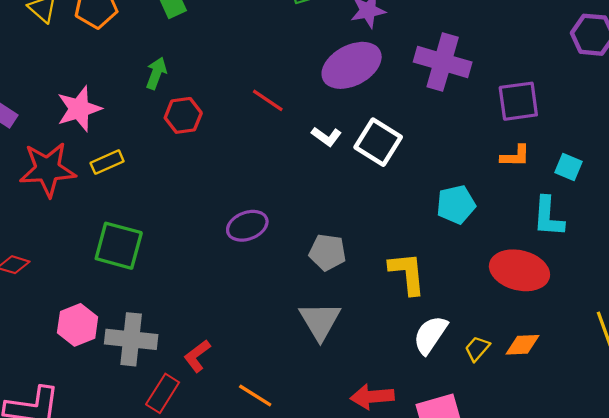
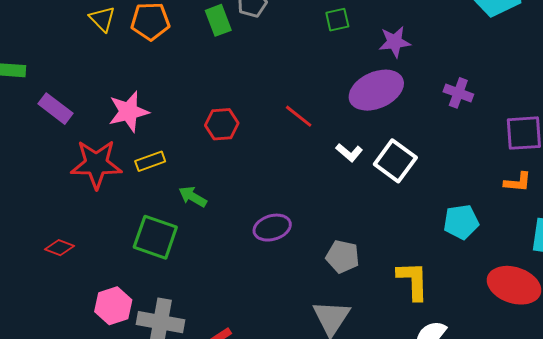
purple cross: (443, 62) -> (458, 93), size x0.6
green arrow: (156, 73) -> (193, 197), moved, turned -84

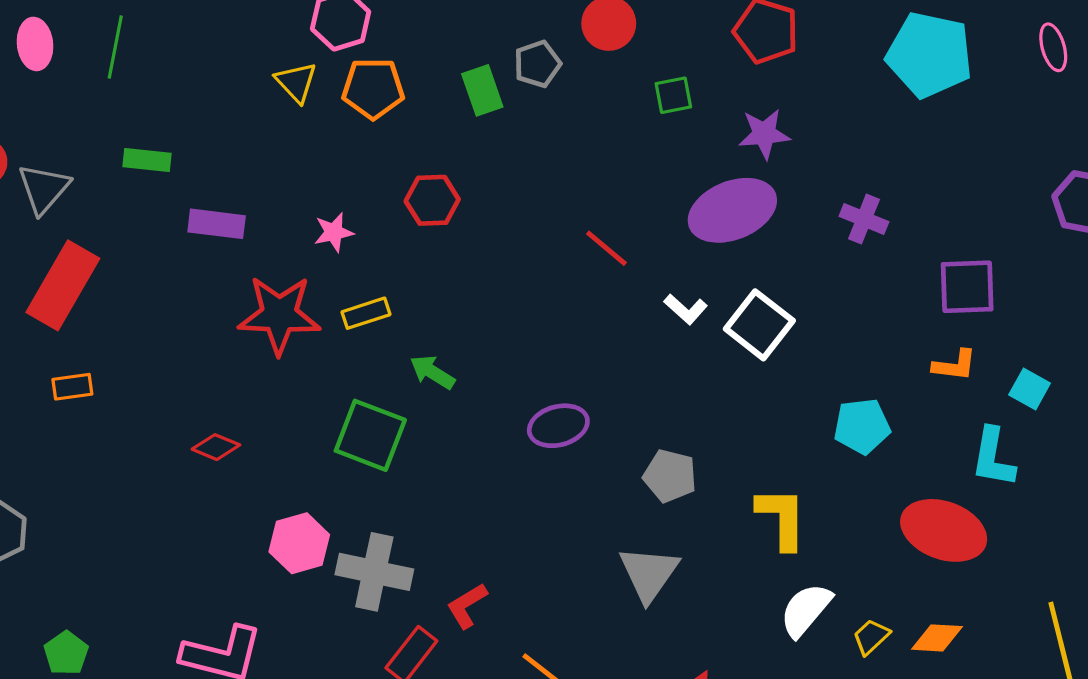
purple rectangle: (55, 109) -> (217, 224), turned -32
pink star: (129, 112) -> (334, 232), size x0.6
red hexagon: (222, 124) -> (432, 200), moved

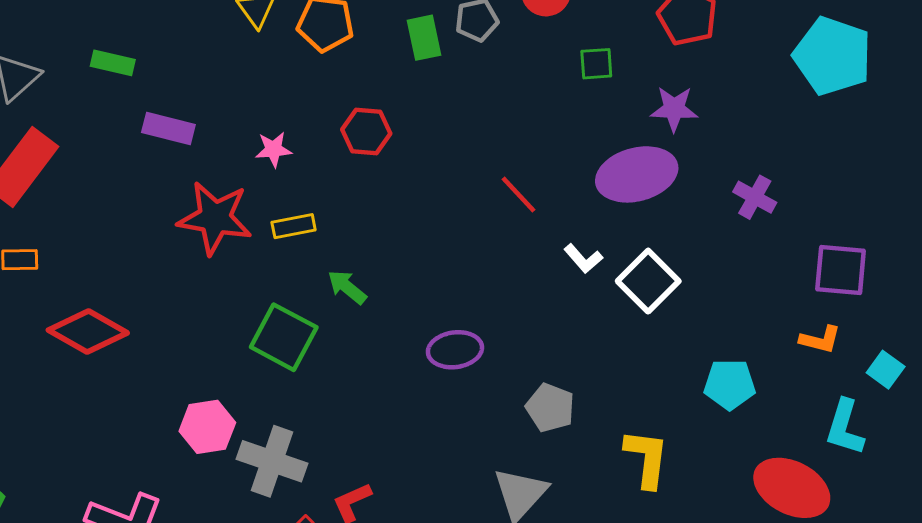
red diamond: (216, 447) -> (88, 331), moved, size x1.8

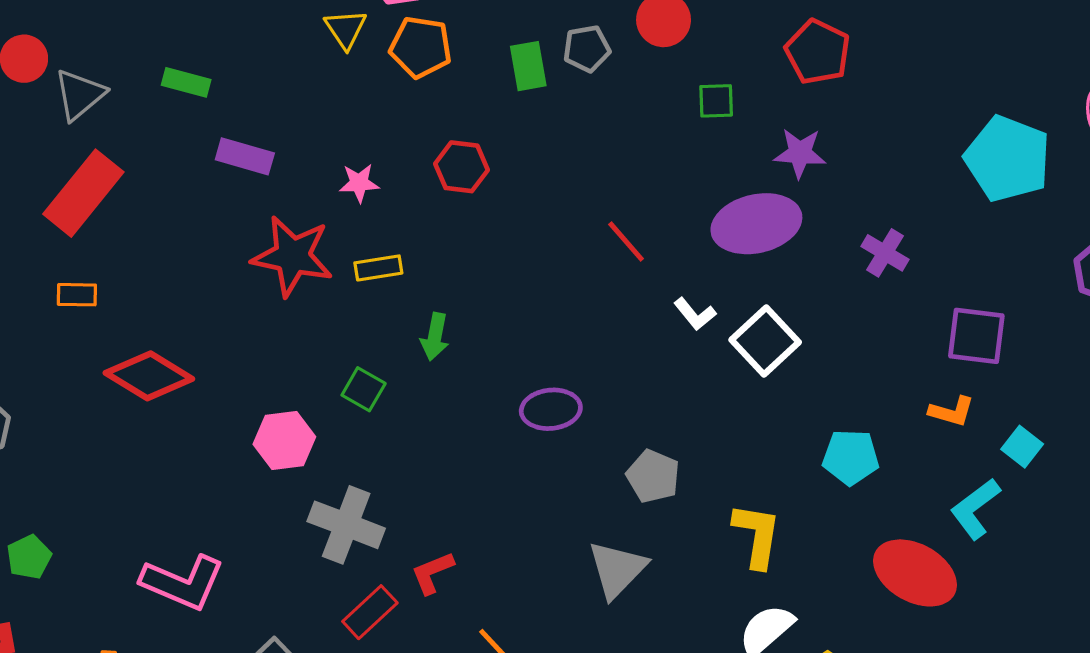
cyan pentagon: (833, 56) -> (1008, 159), moved
green arrow: (347, 287) -> (435, 337), turned -120
green square: (284, 337) -> (364, 389), size x0.6
pink hexagon: (207, 427) -> (284, 441), moved
cyan L-shape: (845, 427) -> (975, 509), turned 34

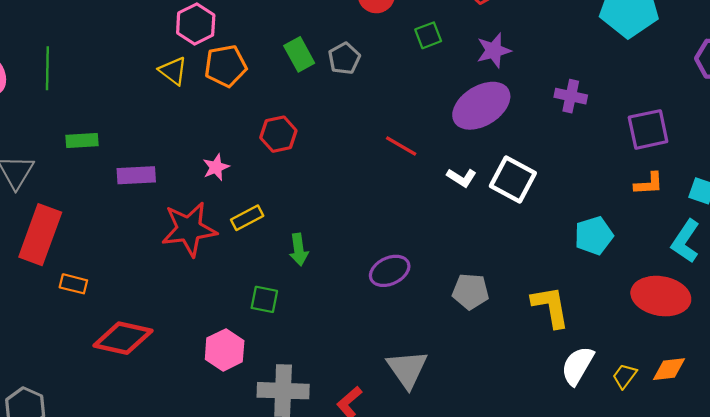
gray pentagon: (587, 49) -> (344, 58), moved
orange rectangle: (77, 295) -> (73, 284), moved, turned 32
gray triangle: (617, 569) -> (407, 369), moved

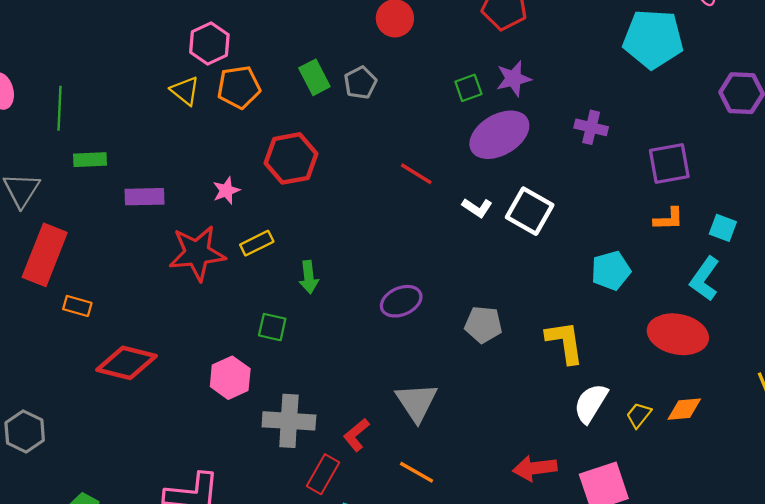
green square: (428, 35) -> (468, 88), moved
green line: (47, 68) -> (60, 108), moved
red hexagon: (278, 134) -> (291, 158), size x1.4

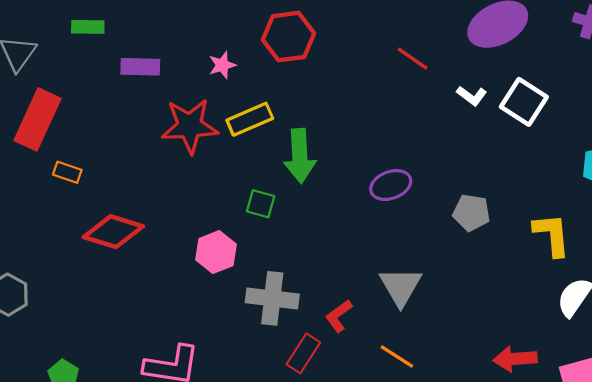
yellow rectangle: (257, 243) -> (250, 119), size x1.4
green arrow: (309, 277) -> (300, 156), size x1.6

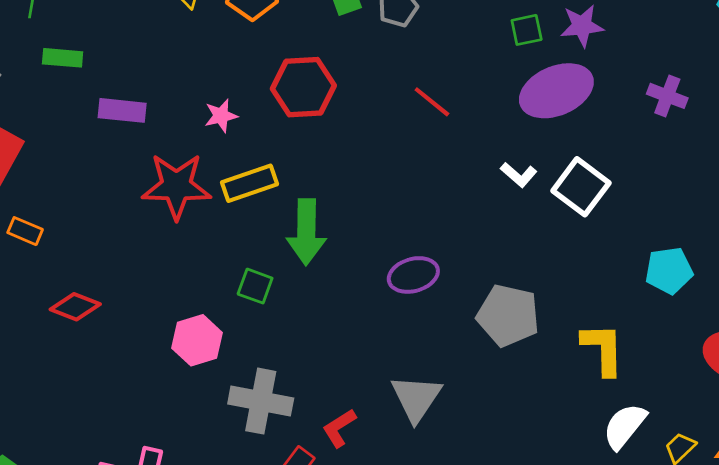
red line: (413, 59) -> (432, 102), moved
gray pentagon: (471, 213) -> (508, 315), size x1.4
red diamond: (113, 232) -> (75, 307), size x0.7

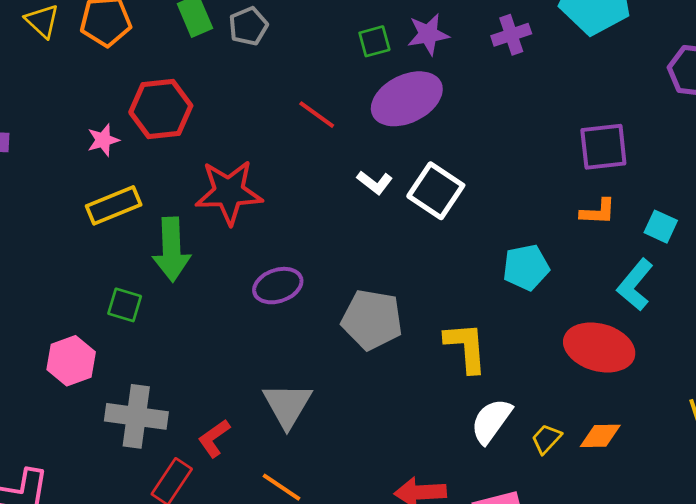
purple cross: (667, 96) -> (511, 35), moved, turned -36
red line: (432, 102) -> (317, 115), moved
pink star: (221, 116) -> (103, 140), moved
red star: (176, 186) -> (229, 192), moved

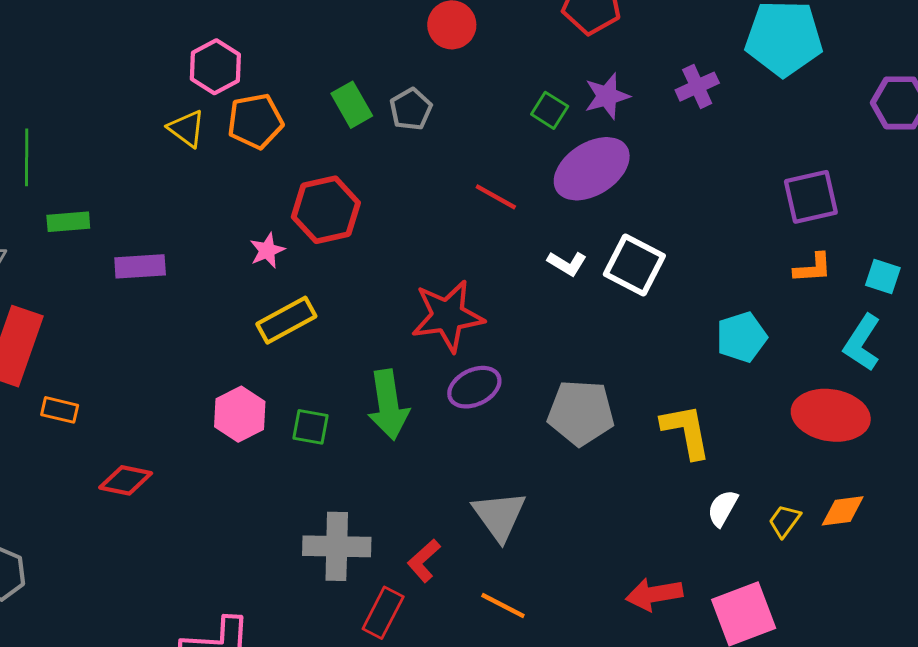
green square: (374, 41) -> (550, 110), turned -36
red star: (229, 192) -> (448, 316), moved
green arrow: (172, 250) -> (388, 405), moved
pink hexagon: (71, 361) -> (240, 414), moved
white semicircle: (491, 421) -> (723, 508), size x0.7

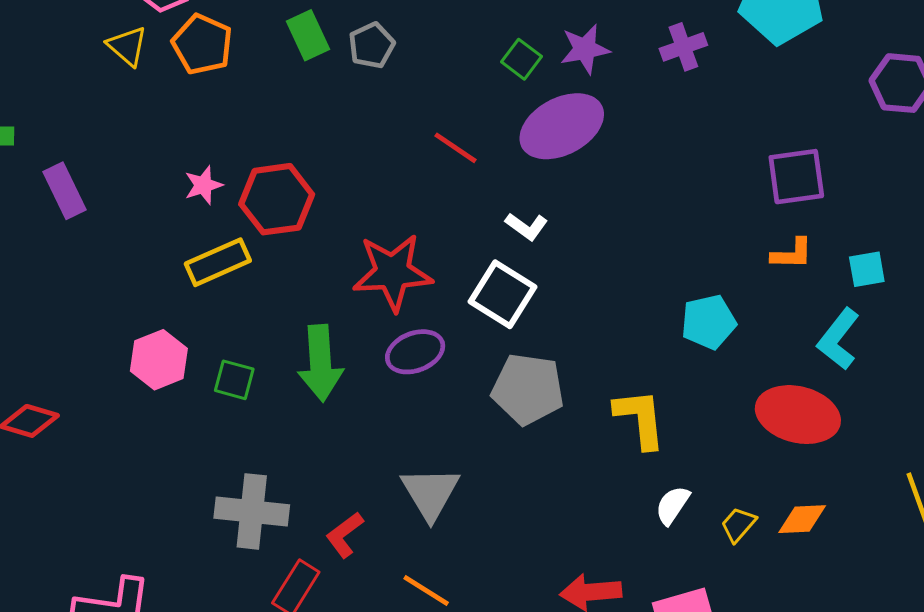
orange pentagon: (255, 121) -> (202, 44), turned 30
red hexagon: (326, 210) -> (277, 199), moved
white square: (634, 265) -> (503, 294), moved
purple rectangle: (140, 266) -> (64, 191), turned 63
cyan square: (883, 277) -> (867, 269), turned -33

